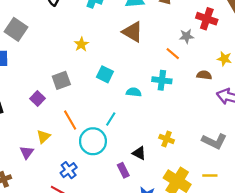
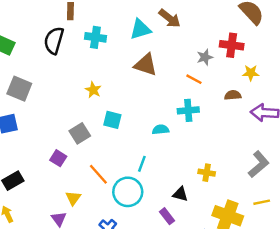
red cross: (207, 19) -> (232, 45), moved
cyan square: (105, 74) -> (112, 120), moved
gray L-shape: (214, 141) -> (259, 164), turned -55

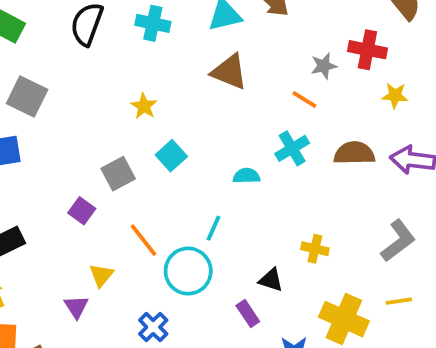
brown semicircle: (233, 95) -> (354, 153), moved, size x1.5
cyan cross: (188, 110) -> (292, 148), turned -30
cyan square: (112, 120) -> (171, 156), turned 30

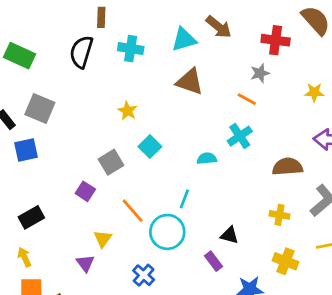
red cross: (367, 50) -> (276, 40), moved
brown semicircle: (354, 153) -> (287, 167), moved
yellow cross: (315, 249) -> (279, 215), moved
yellow cross: (344, 319) -> (285, 261), size x0.7

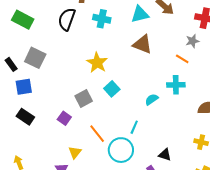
yellow star: (127, 111) -> (97, 63), size x1.5
cyan cross: (240, 136) -> (176, 85), turned 30
cyan semicircle: (207, 158) -> (152, 99), turned -32
black rectangle: (31, 217) -> (25, 117), moved, turned 60

